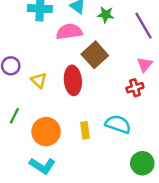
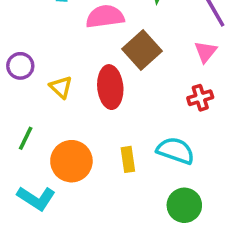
pink triangle: (145, 65) -> (206, 52), moved
green circle: (142, 163) -> (184, 205), moved
cyan L-shape: (42, 166) -> (36, 198), moved

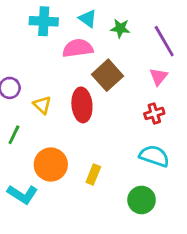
green line: (26, 138) -> (14, 135), moved
cyan semicircle: (176, 151) -> (154, 156), moved
yellow rectangle: (128, 159) -> (93, 174), moved, turned 30

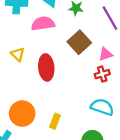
brown square: (107, 75) -> (79, 42), moved
pink triangle: (159, 77) -> (106, 54), moved, turned 32
yellow triangle: (42, 105) -> (18, 54), moved

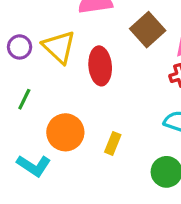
yellow triangle: (18, 54) -> (59, 47), size x1.6

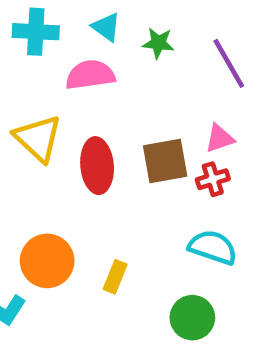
brown square: (148, 30) -> (165, 161), moved, turned 32

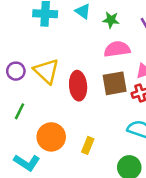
pink semicircle: (90, 75) -> (117, 49), moved

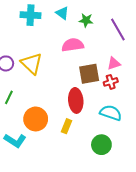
pink semicircle: (117, 49) -> (73, 45), moved
red ellipse: (78, 86) -> (76, 100), moved

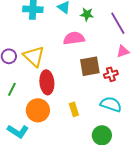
pink triangle: (114, 63) -> (123, 51), moved
red ellipse: (76, 100) -> (47, 82), moved
yellow rectangle: (66, 126) -> (74, 109), moved, turned -40

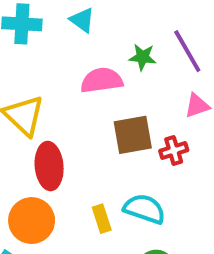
green star: (87, 14) -> (143, 57), moved
cyan semicircle: (111, 104) -> (144, 209), moved

